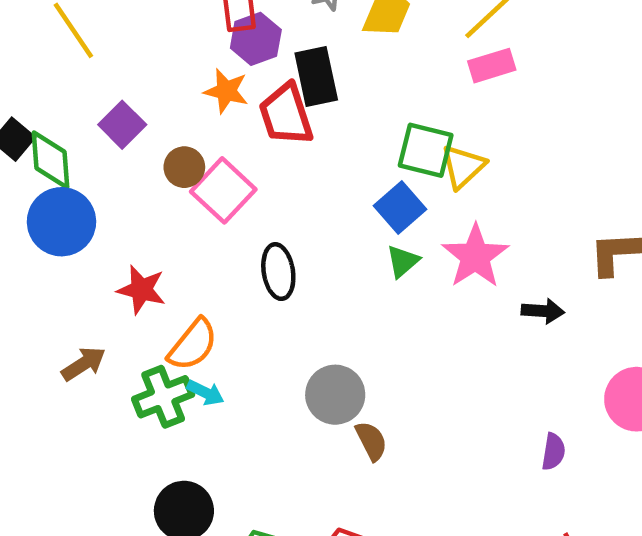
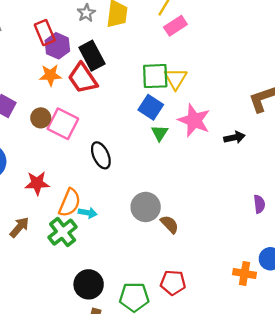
cyan arrow: (205, 393) -> (88, 213), moved

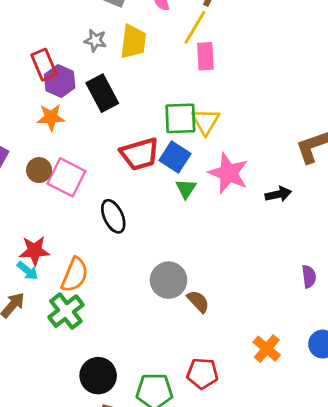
gray star: (86, 13) -> (95, 40), turned -30
pink rectangle: (175, 26) -> (205, 56), turned -60
red trapezoid: (83, 78) -> (140, 154), moved, turned -72
cyan arrow: (88, 213) -> (28, 271), moved, turned 30
orange cross: (244, 274) -> (267, 349), moved, turned 30

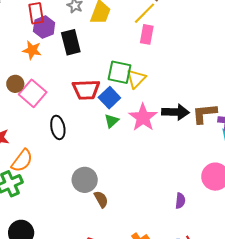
black arrow: (278, 194) -> (176, 112), moved, size x1.5

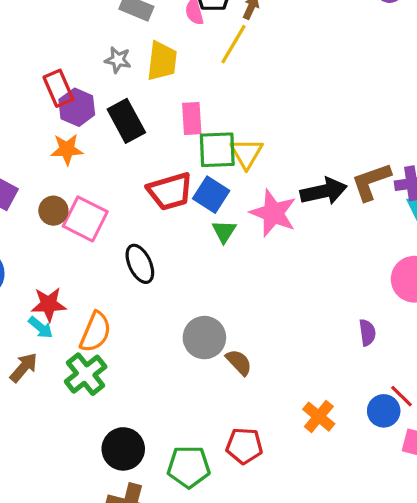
pink rectangle: (147, 34) -> (192, 119), moved

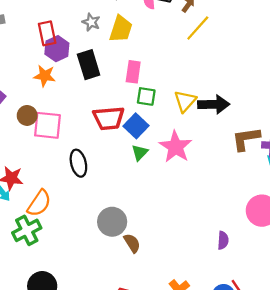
yellow line: (233, 44) -> (198, 28), moved
green square: (217, 150) -> (146, 96), size x0.7
yellow triangle: (246, 153) -> (185, 101), moved
black arrow: (324, 191) -> (214, 104), moved
pink square: (85, 219) -> (47, 125), turned -32

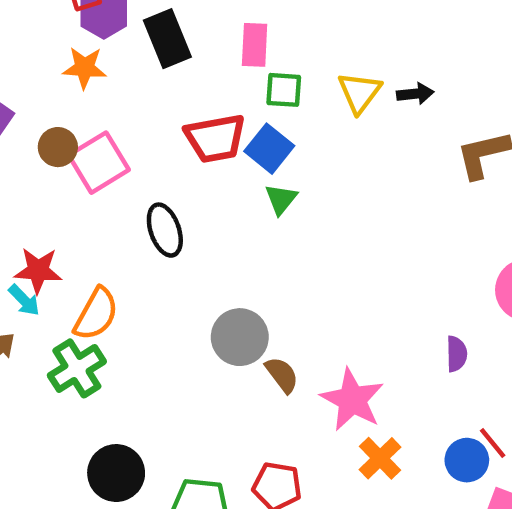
black arrow: (214, 104) -> (415, 94), size x0.6
pink square: (47, 125) -> (99, 163), turned -32
pink star: (176, 147) -> (352, 400), moved

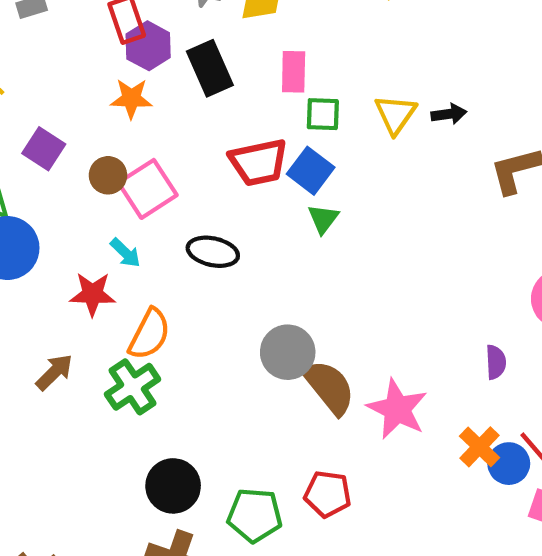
black ellipse: (165, 230) -> (213, 252), turned -57
cyan arrow: (24, 300) -> (125, 253), moved
brown semicircle: (282, 375) -> (329, 387), size x1.6
orange cross: (380, 458) -> (480, 447), moved

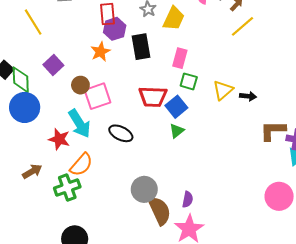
orange star: (131, 98) -> (100, 52), turned 30
cyan arrow: (125, 253) -> (80, 124), size x1.8
purple semicircle: (496, 362) -> (188, 199), moved

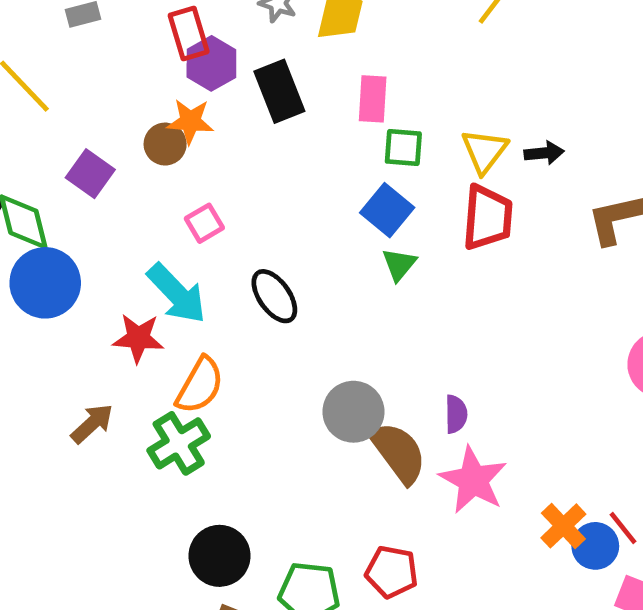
orange star: (100, 52) -> (190, 121), turned -30
brown circle: (80, 85) -> (165, 144), moved
pink square: (98, 96) -> (204, 223), size x0.6
red trapezoid: (153, 97) -> (487, 217), moved, turned -76
black ellipse: (121, 133) -> (274, 296), turned 40

